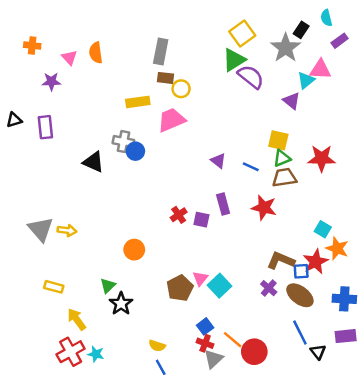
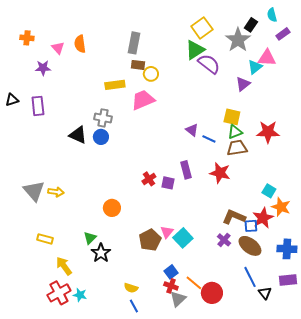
purple triangle: (292, 101) -> (243, 84), turned 42
blue circle: (135, 151) -> (101, 137), moved
purple triangle: (218, 161) -> (192, 130), moved

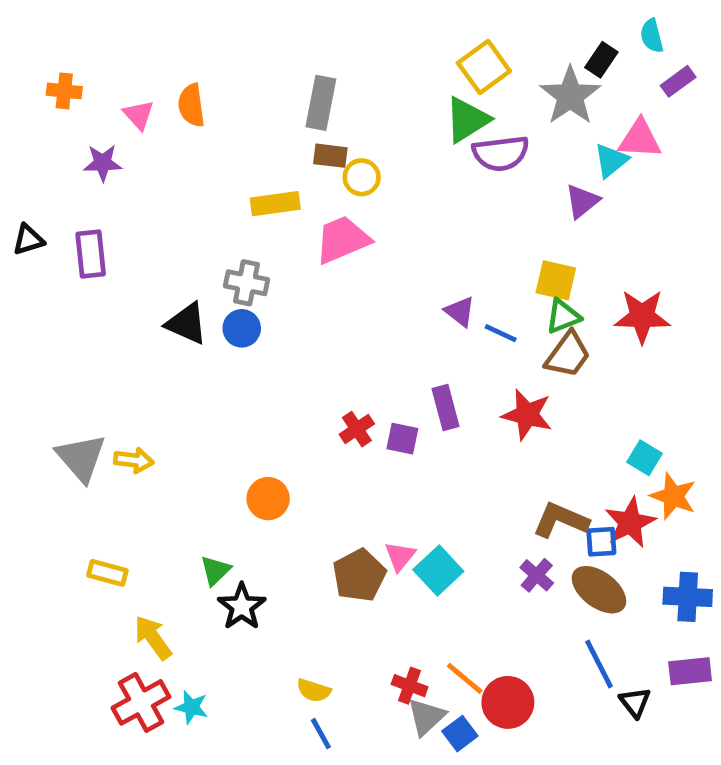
purple semicircle: (209, 64) -> (501, 153), turned 135
brown trapezoid: (237, 148) -> (568, 355), turned 135
blue square: (171, 272) -> (460, 734), moved

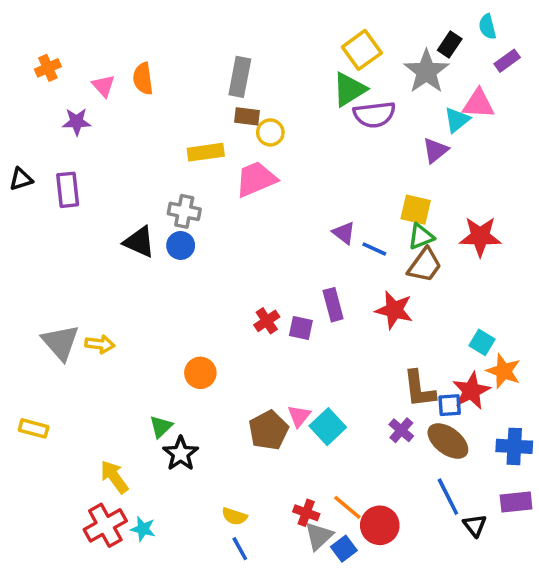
orange cross: (64, 91) -> (48, 68), turned -30
brown L-shape: (561, 520) -> (419, 389), turned -120
yellow rectangle: (107, 573) -> (34, 428), moved

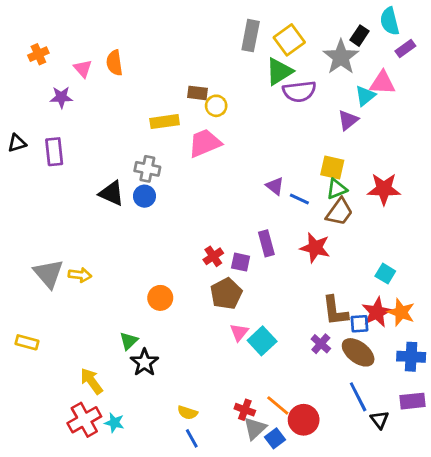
cyan semicircle: (487, 27) -> (390, 21), size x1.4
gray rectangle: (240, 77) -> (251, 36), moved
orange star: (504, 371) -> (401, 312), moved
brown pentagon: (269, 430) -> (226, 294), moved

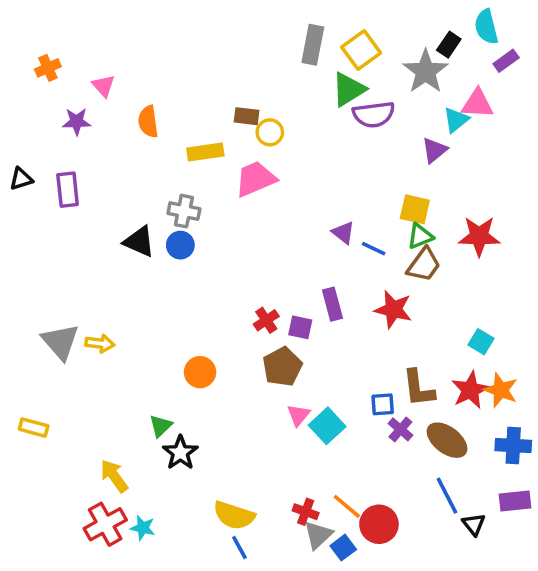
orange semicircle: (114, 63) -> (148, 122), moved
blue square: (360, 324) -> (383, 404), moved
yellow semicircle: (187, 413) -> (234, 515), size x1.6

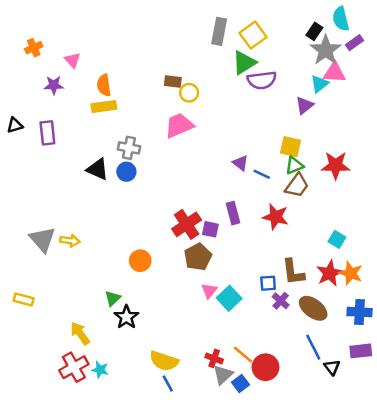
gray star: (426, 71) -> (326, 50), moved
yellow rectangle: (205, 152) -> (104, 107), moved
red cross: (266, 320) -> (187, 224), size x1.6

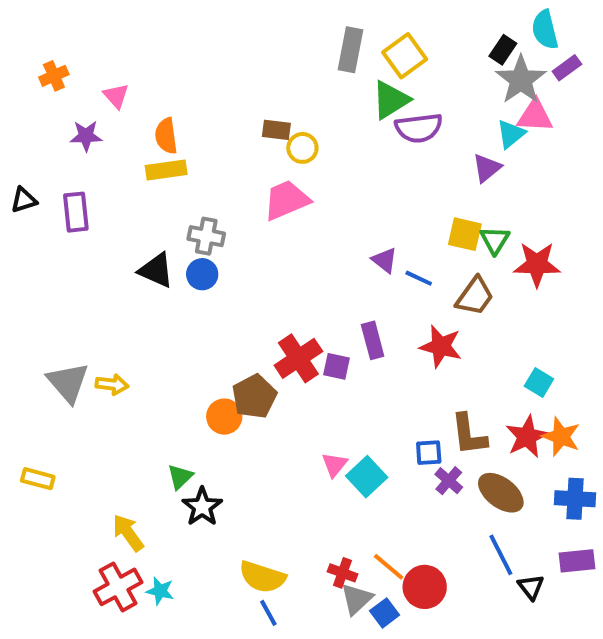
green triangle: (294, 165) -> (495, 240), moved, turned -36
brown pentagon: (198, 257) -> (254, 396), moved

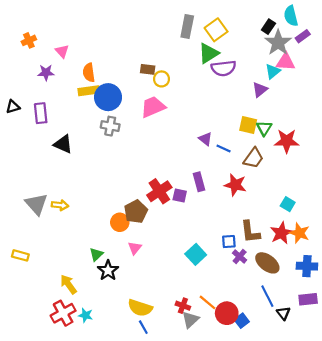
black triangle: (156, 270) -> (63, 144), moved
blue circle: (202, 274) -> (108, 97), moved, size x1.6
pink triangle: (334, 465) -> (135, 248), moved
blue square: (385, 613) -> (242, 321), moved

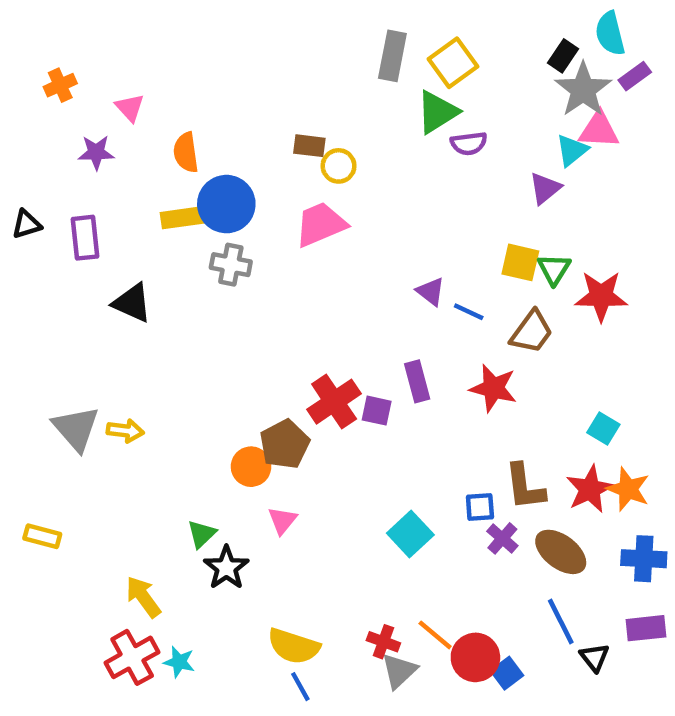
purple semicircle: (224, 68) -> (469, 143), size x0.7
yellow rectangle: (89, 91) -> (184, 218), moved

